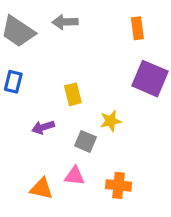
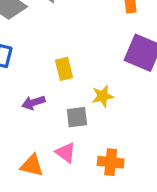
gray square: (86, 141) -> (77, 117), turned -30
pink triangle: (75, 176) -> (66, 153), turned 30

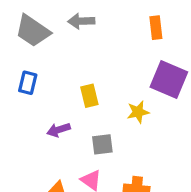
yellow star: (103, 96) -> (138, 112), moved

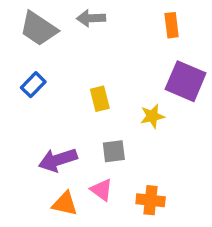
blue rectangle: (28, 83) -> (33, 85), turned 30
purple arrow: (59, 130) -> (58, 160), moved, size x1.5

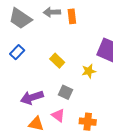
orange rectangle: (172, 25) -> (72, 16), moved
yellow rectangle: (100, 99) -> (57, 61), turned -32
gray square: (114, 151) -> (66, 92), turned 32

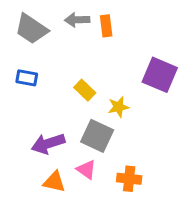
blue rectangle: (17, 52) -> (27, 78), turned 56
yellow star: (89, 71) -> (118, 107), moved
gray square: (66, 92) -> (97, 136), size x1.5

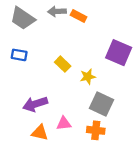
orange rectangle: (106, 26) -> (79, 16), turned -56
gray square: (97, 136) -> (101, 104), moved
pink triangle: (86, 170) -> (64, 123), turned -42

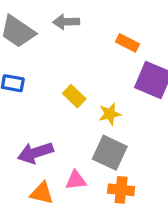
orange rectangle: (79, 16) -> (127, 43), moved
gray square: (101, 104) -> (110, 153), moved

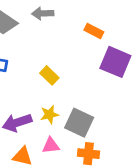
yellow star: (110, 114) -> (49, 115), moved

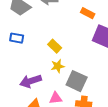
yellow star: (49, 115) -> (58, 66), moved

